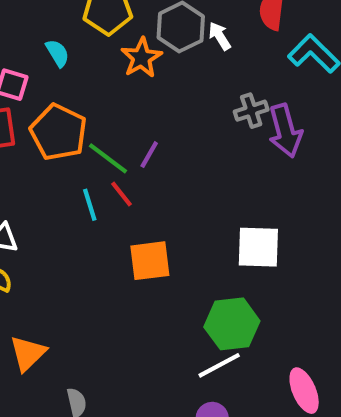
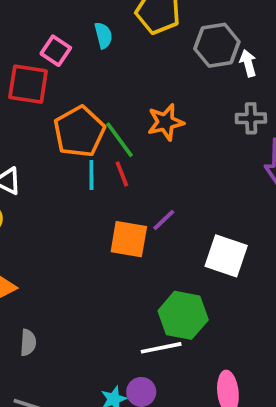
orange star: (141, 58) -> (166, 122), moved
gray cross: (251, 111) -> (251, 118), moved
orange pentagon: (58, 132) -> (79, 132), moved
purple line: (149, 155) -> (164, 220), moved

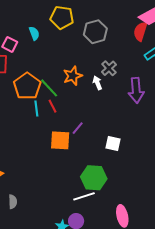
white arrow: (248, 63) -> (97, 83), moved
gray cross: (251, 118) -> (109, 68), moved, turned -35
white square: (226, 256) -> (113, 143), size x0.7

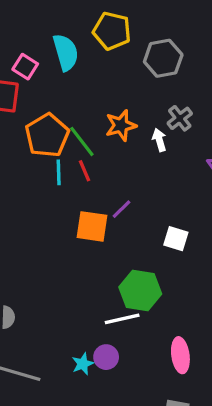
cyan semicircle: (34, 33) -> (66, 52), size x1.6

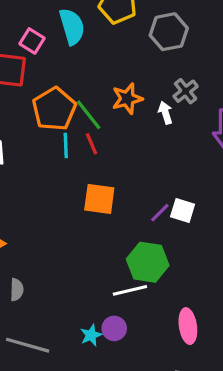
purple line: (122, 209) -> (160, 213), moved

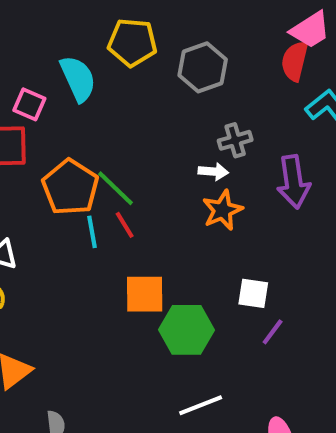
gray cross: (186, 91) -> (235, 140), turned 30
orange star: (127, 99) -> (222, 210), moved
white arrow: (165, 113) -> (213, 172), turned 120
purple line: (160, 213) -> (273, 332), moved
green hexagon: (148, 262) -> (187, 330), moved

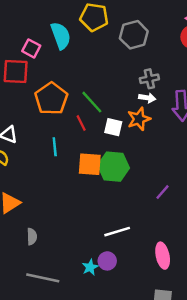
white arrow: (213, 172) -> (147, 98), moved
green line: (115, 188) -> (92, 102), moved
cyan line: (92, 232) -> (55, 147), moved
white square: (253, 293) -> (113, 127), moved
green hexagon: (187, 330) -> (114, 167), moved

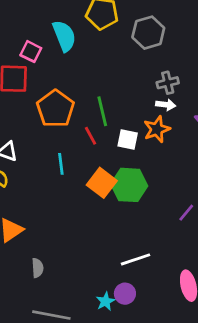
green line: (92, 102) -> (102, 111), turned 30
orange square: (90, 164) -> (102, 183), turned 35

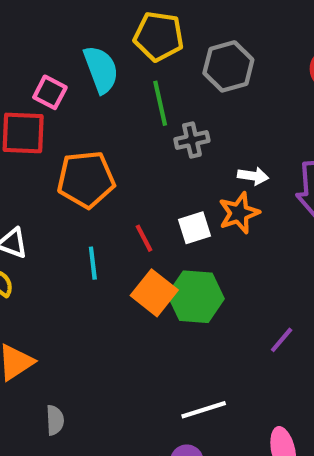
gray cross: (168, 83) -> (192, 140), moved
orange pentagon: (55, 109) -> (86, 179), turned 30
green line: (102, 111) -> (160, 103), moved
red line: (91, 136) -> (144, 238), moved
white square: (128, 139) -> (194, 228), turned -30

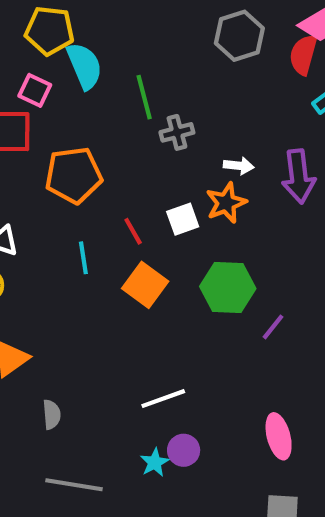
yellow pentagon: (159, 36) -> (50, 31), moved
gray hexagon: (228, 66) -> (239, 36), moved
green hexagon: (196, 297) -> (228, 287), moved
white line: (204, 410) -> (163, 399), moved

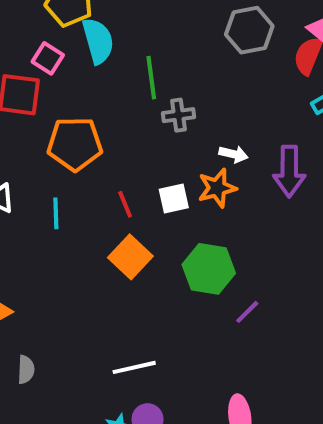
cyan line: (83, 258) -> (56, 213), moved

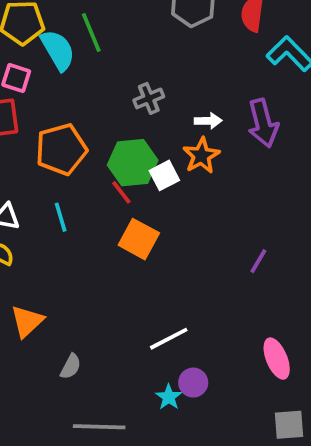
green line: (151, 78) -> (91, 32), moved
green hexagon: (209, 269) -> (133, 163), moved
gray semicircle: (26, 370) -> (71, 366), turned 40

